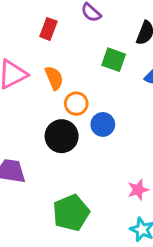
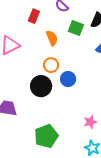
green square: (114, 60) -> (76, 28), moved
orange semicircle: (54, 78) -> (52, 38), moved

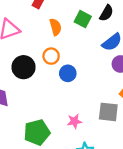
black circle: (41, 86) -> (24, 67), moved
pink star: (90, 122) -> (74, 121), moved

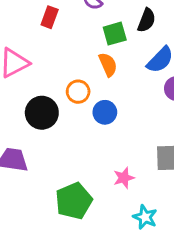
green square: (83, 19) -> (115, 34), turned -35
orange semicircle: (56, 27) -> (108, 65), moved

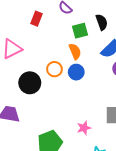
black semicircle: (147, 20) -> (102, 22), turned -42
blue circle: (105, 112) -> (76, 72), moved

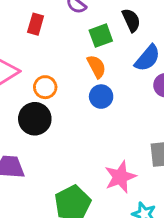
orange circle: (54, 69) -> (45, 87), moved
pink star: (84, 128) -> (120, 177), size x1.5

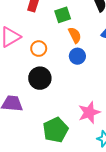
green square: (101, 36) -> (63, 15), moved
black circle: (35, 119) -> (40, 78), moved

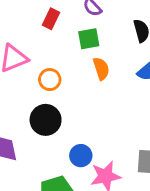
blue circle: (77, 56) -> (81, 156), moved

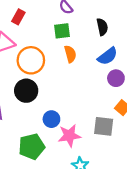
red rectangle: (51, 19) -> (18, 17), moved
orange circle: (50, 80) -> (31, 60), size x1.6

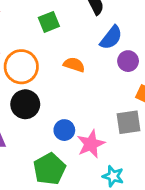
orange semicircle: (70, 54) -> (74, 65), moved, turned -42

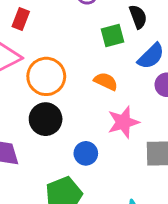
green square: (49, 22) -> (113, 36), moved
pink star: (91, 144) -> (123, 122), moved

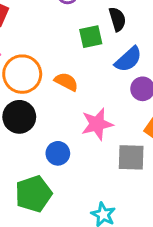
orange semicircle: (106, 81) -> (66, 82), moved

